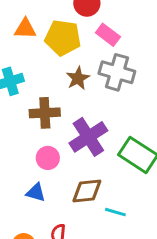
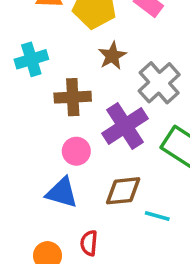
gray cross: (117, 72) -> (159, 83), moved, turned 32
blue triangle: (36, 193) -> (62, 193), size x1.4

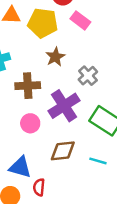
gray cross: (159, 83) -> (88, 76), size x0.7
blue triangle: (62, 193) -> (20, 167), moved
cyan line: (157, 216) -> (98, 161), moved

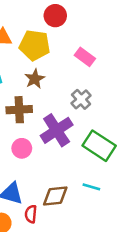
pink rectangle: (80, 20) -> (85, 57), moved
brown star: (55, 57) -> (35, 79), moved
brown diamond: (63, 151) -> (55, 196), moved

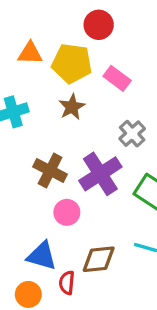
pink rectangle: (85, 57) -> (117, 78), moved
brown cross: (19, 110) -> (50, 170), moved, turned 30
pink circle: (22, 148) -> (67, 212), moved

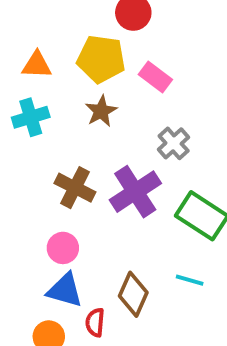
orange triangle: (30, 53) -> (37, 65), moved
pink circle: (67, 212) -> (63, 248), moved
brown diamond: (99, 259) -> (133, 294), turned -60

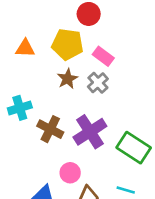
cyan cross: (31, 117) -> (20, 108), moved
gray cross: (174, 143) -> (98, 83), moved
pink circle: (63, 248) -> (70, 173), moved

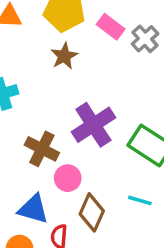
gray cross: (98, 83) -> (145, 39), moved
brown cross: (50, 129) -> (42, 149), moved

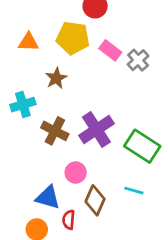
brown star: (64, 56) -> (56, 78), moved
brown cross: (42, 149) -> (55, 131), moved

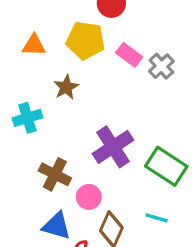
brown cross: (55, 131) -> (55, 174), moved

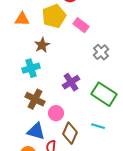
yellow pentagon: (86, 40) -> (54, 16), turned -30
gray cross: (161, 66) -> (101, 52), moved
cyan cross: (27, 118) -> (31, 68), moved
purple cross: (113, 147) -> (71, 82), size x0.7

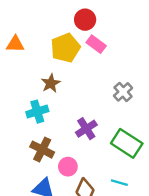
orange triangle: (22, 19) -> (15, 44), moved
pink rectangle: (81, 25) -> (96, 44), moved

